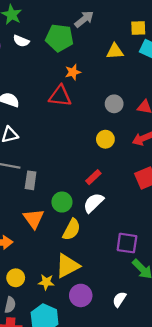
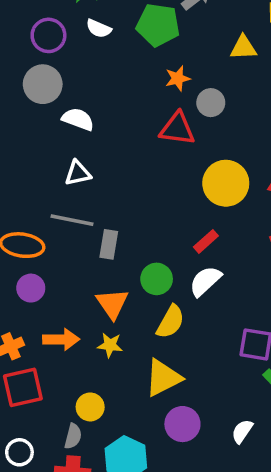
red triangle: (60, 96) -> (177, 129), moved
gray circle: (114, 104) -> (211, 103), moved
yellow circle: (105, 139) -> (226, 183), size x1.6
yellow circle: (16, 278) -> (90, 407), moved
yellow star: (46, 282) -> (110, 345), moved

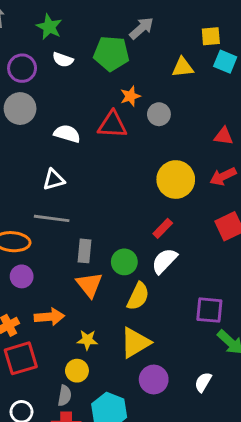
white semicircle: (78, 119) -> (67, 134), moved
red triangle: (177, 129) -> (112, 125), moved
gray rectangle: (109, 244) -> (85, 251), moved
yellow star: (110, 345) -> (87, 340), moved

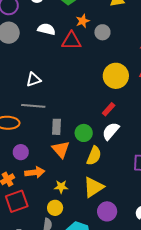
white semicircle: (67, 134) -> (46, 29), moved
purple circle: (22, 276) -> (21, 152), moved

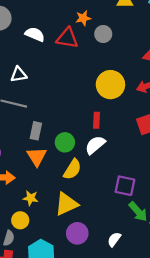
white semicircle: (46, 29) -> (35, 34), moved
red rectangle: (109, 109) -> (97, 120), turned -48

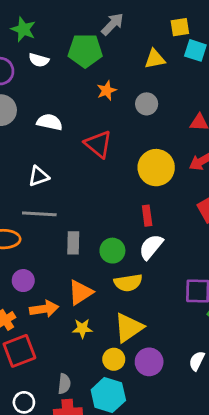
gray circle: (103, 34) -> (147, 104), moved
red triangle: (67, 38) -> (98, 144), moved, turned 40
orange triangle: (37, 157) -> (80, 292), moved, turned 40
yellow semicircle: (72, 169) -> (128, 283), turned 60
yellow circle: (20, 220) -> (114, 359), moved

